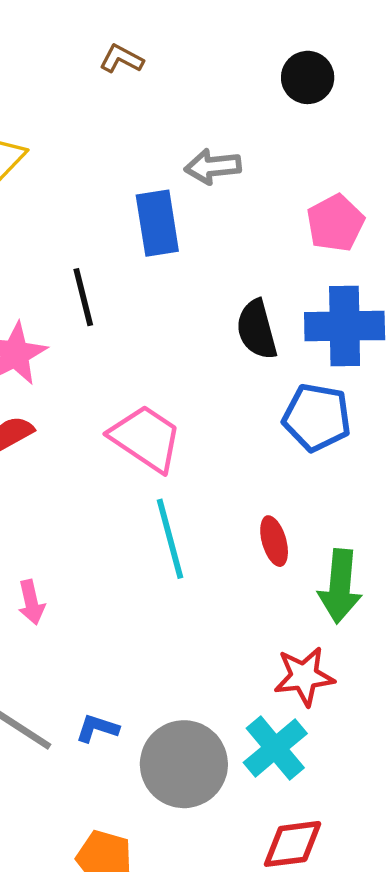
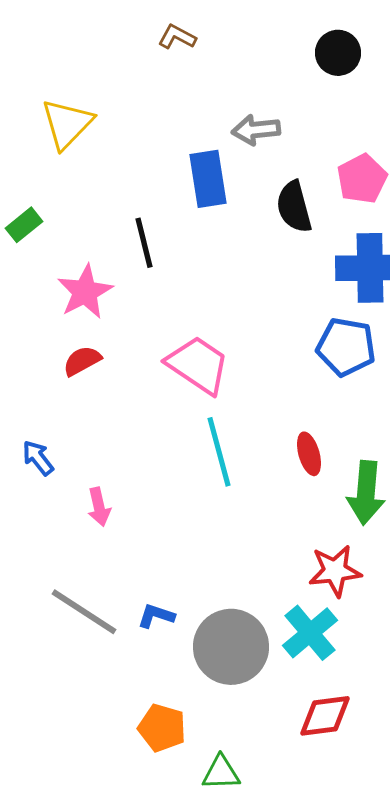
black semicircle: (257, 329) -> (294, 207), moved

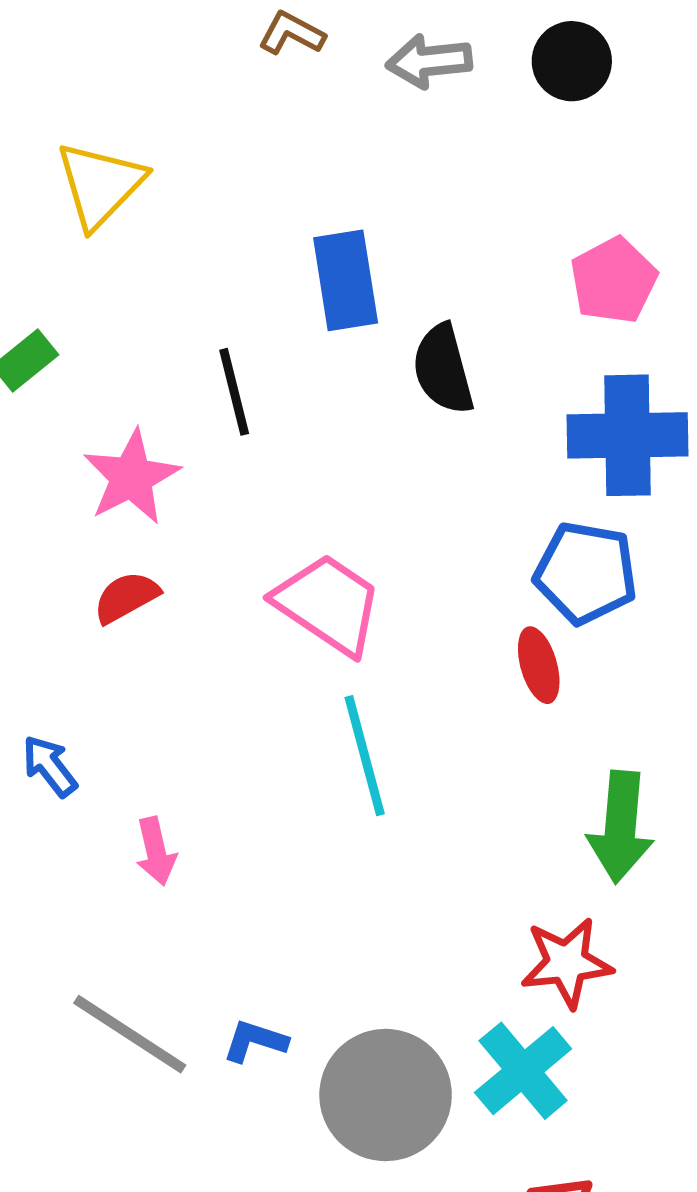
gray arrow: (256, 130) -> (429, 61), moved
black semicircle: (294, 207) -> (443, 369), moved
red ellipse: (309, 454) -> (539, 665), moved

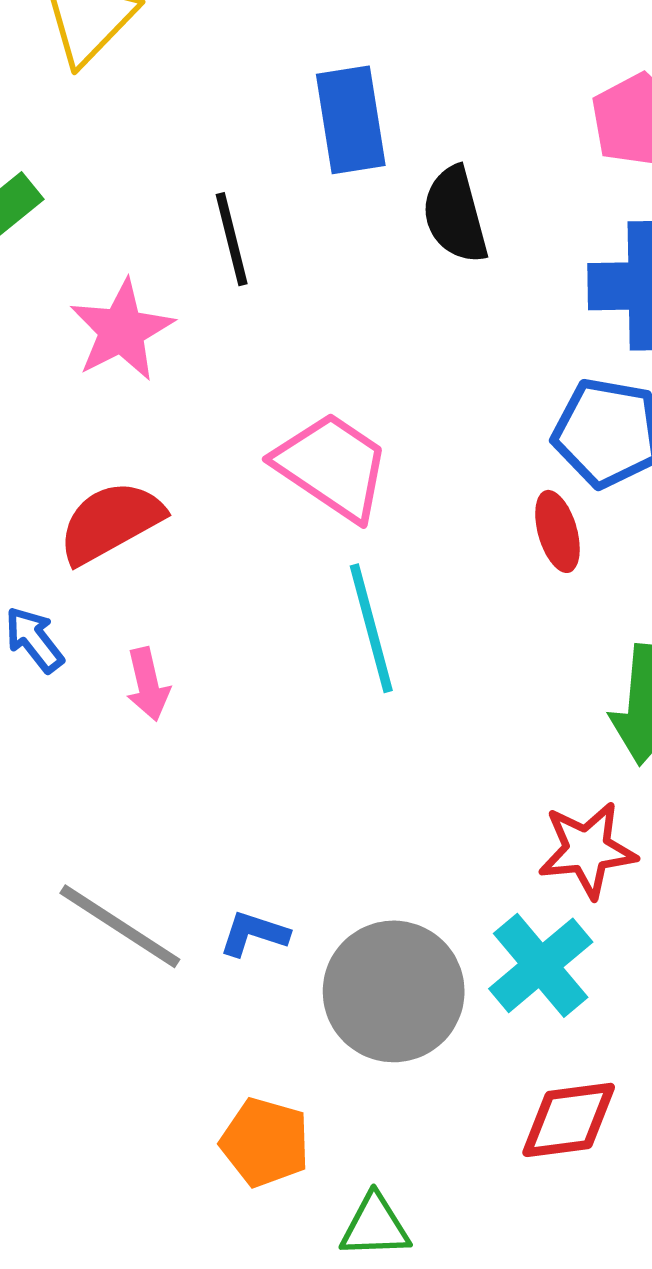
red semicircle: (126, 597) -> (111, 522), moved, size x1.5
pink arrow: (156, 851) -> (148, 684), moved

